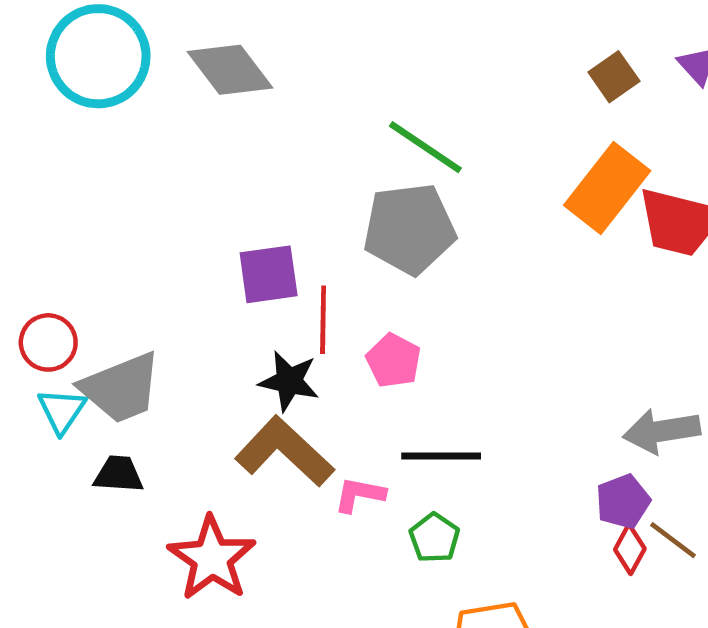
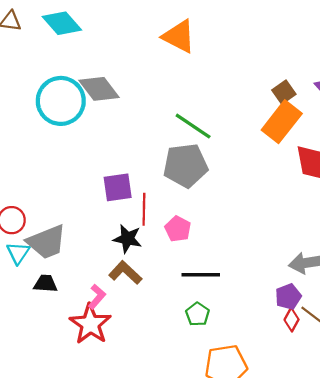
cyan circle: (98, 56) -> (61, 101), moved
orange rectangle: (607, 188) -> (282, 122), moved
brown L-shape: (284, 452) -> (125, 273), size x0.7
pink L-shape: (359, 495) -> (97, 297), moved, turned 120

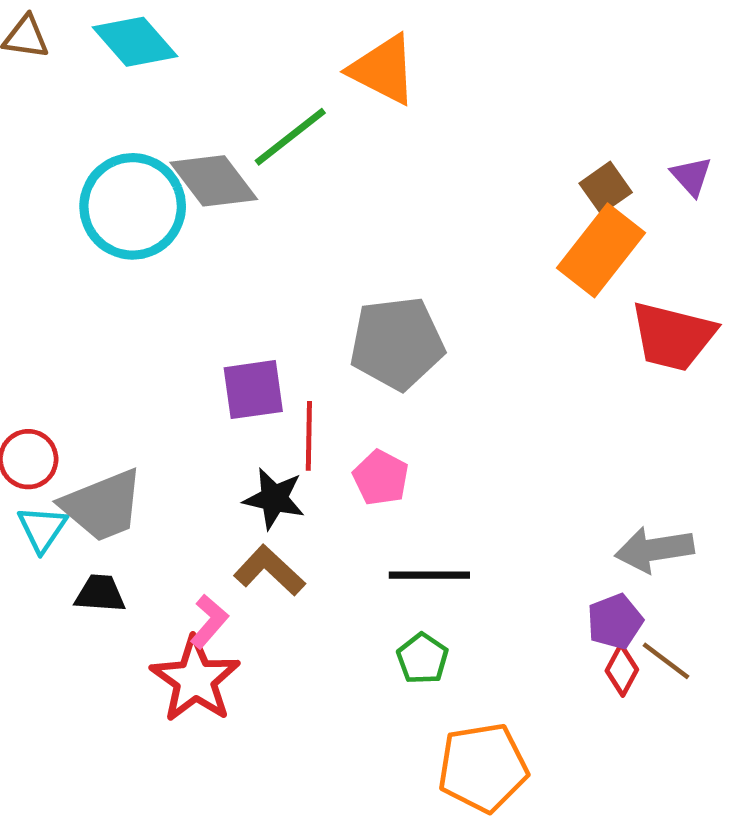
green line: (193, 126) -> (290, 137), moved, turned -72

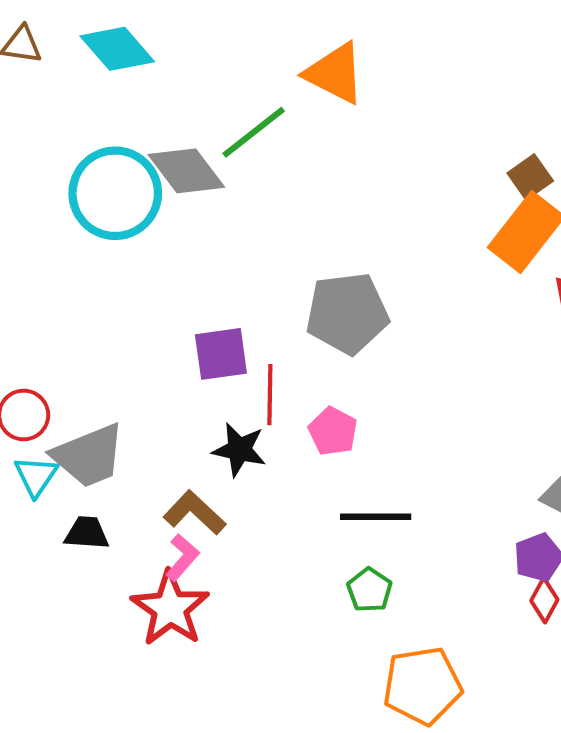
brown L-shape: (269, 570) -> (195, 513), moved

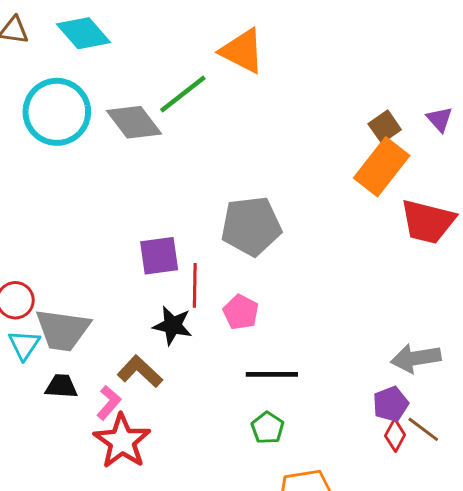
cyan circle: (115, 193) -> (57, 112), moved
gray trapezoid: (89, 456) -> (63, 330), turned 30
pink L-shape: (182, 557) -> (109, 403), moved

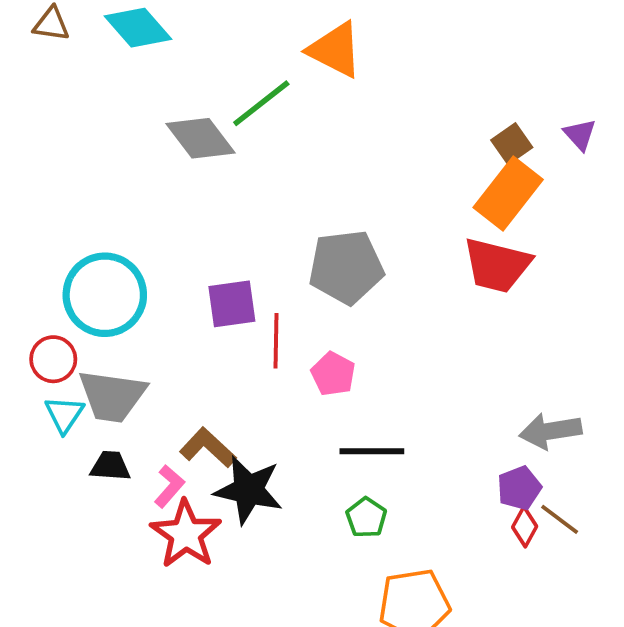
cyan circle: (57, 112) -> (105, 295), moved
red trapezoid: (428, 222) -> (497, 265), moved
black star: (173, 325) -> (248, 490), moved, size x1.4

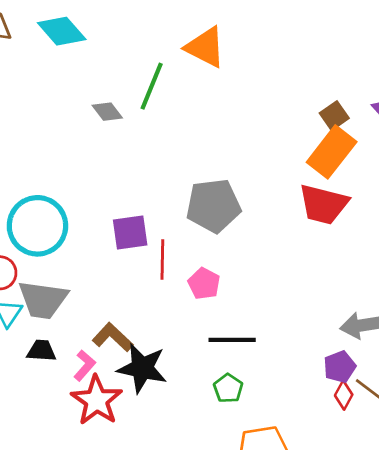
green line: (261, 103) -> (152, 86), turned -30
gray diamond: (201, 138) -> (107, 112), size x0.6

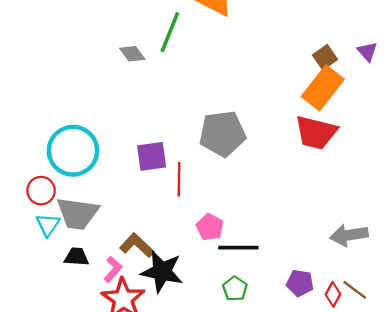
pink pentagon: (204, 284) -> (210, 227), moved
purple pentagon: (340, 367) -> (300, 283), moved, turned 30

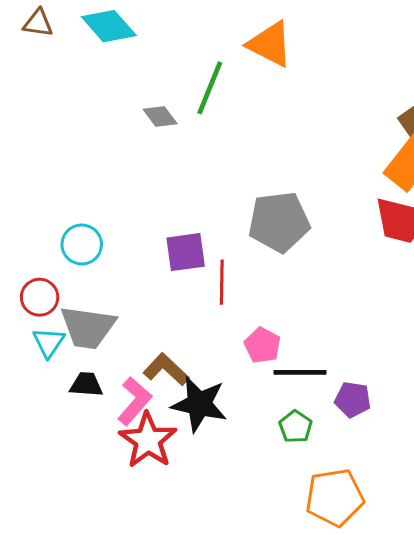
cyan circle: (73, 151) -> (82, 244), size x0.6
pink L-shape: (113, 269) -> (134, 401), size x1.4
purple pentagon: (300, 283) -> (353, 400), moved

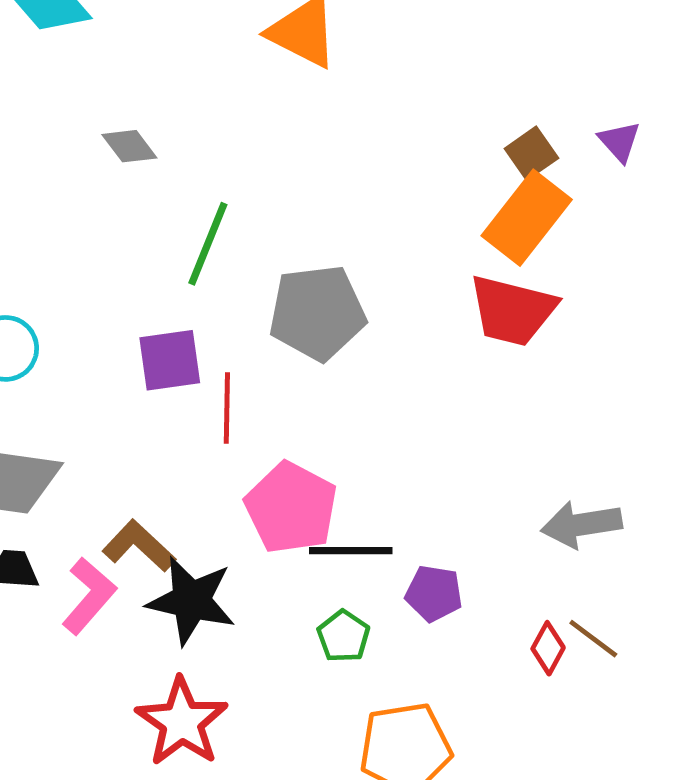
green line: (210, 88) -> (208, 244), moved
pink pentagon: (262, 345) -> (291, 508), size x1.6
red star: (148, 440) -> (182, 722), moved

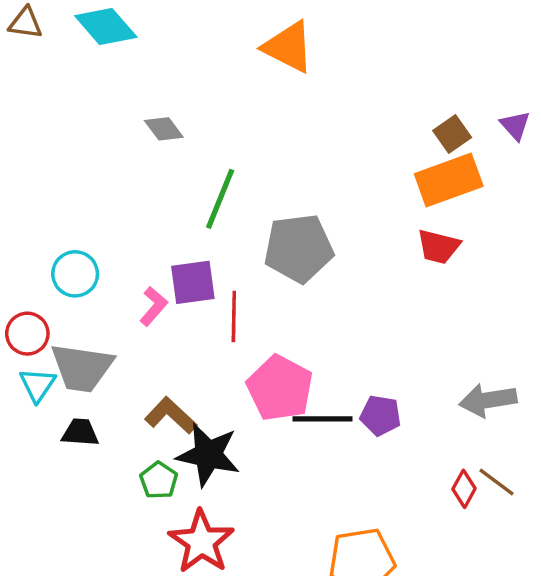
orange rectangle: (527, 218) -> (449, 180), turned 32
red trapezoid: (512, 310) -> (438, 247), size x0.7
purple pentagon: (434, 593) -> (380, 415), moved
pink L-shape: (89, 596) -> (154, 306), moved, size x0.7
green pentagon: (343, 636) -> (159, 480), moved

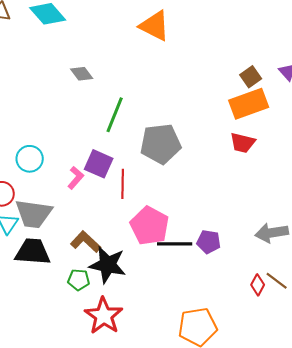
purple square: (193, 282) -> (99, 164), turned 32
black trapezoid: (80, 433) -> (33, 252), size x1.6
green pentagon: (159, 480) -> (79, 280), turned -30

